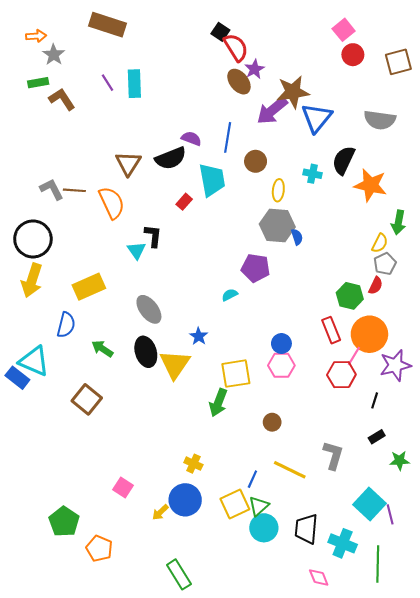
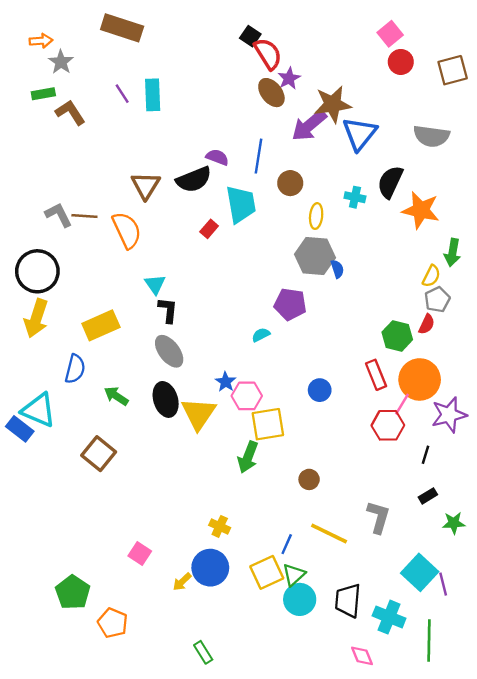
black L-shape: (153, 236) -> (168, 310), moved
pink hexagon: (281, 365) -> (247, 396), moved
green rectangle: (179, 574) -> (203, 652), size x0.7

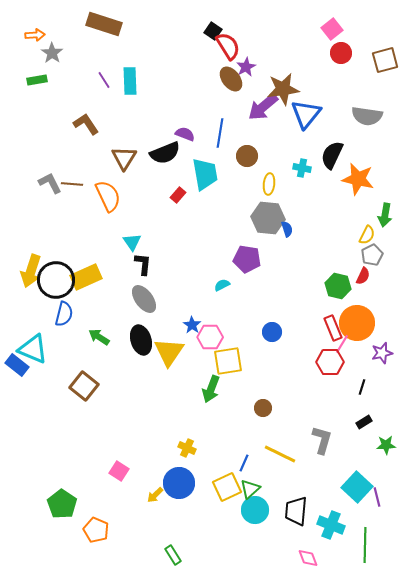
brown L-shape: (70, 113) -> (86, 124), moved
black circle: (37, 271) -> (56, 280), moved
red rectangle: (376, 375) -> (333, 328), moved
purple star: (449, 415) -> (382, 353), size x0.7

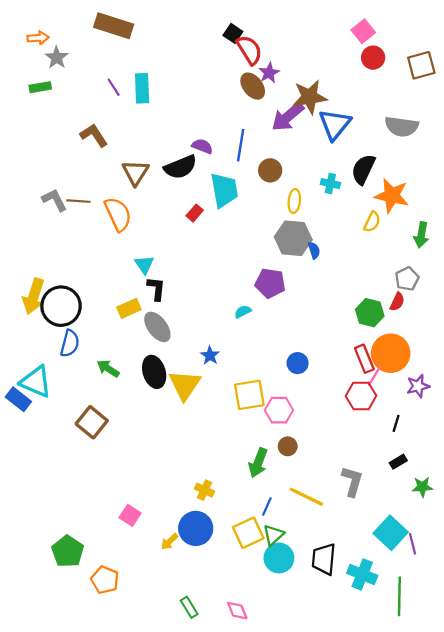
yellow semicircle: (367, 235) -> (372, 222), moved
yellow rectangle: (86, 277) -> (129, 308), moved, size x0.7
pink hexagon: (210, 337) -> (279, 410), moved
green arrow: (211, 389) -> (258, 463), moved
pink diamond: (308, 558) -> (237, 611), moved

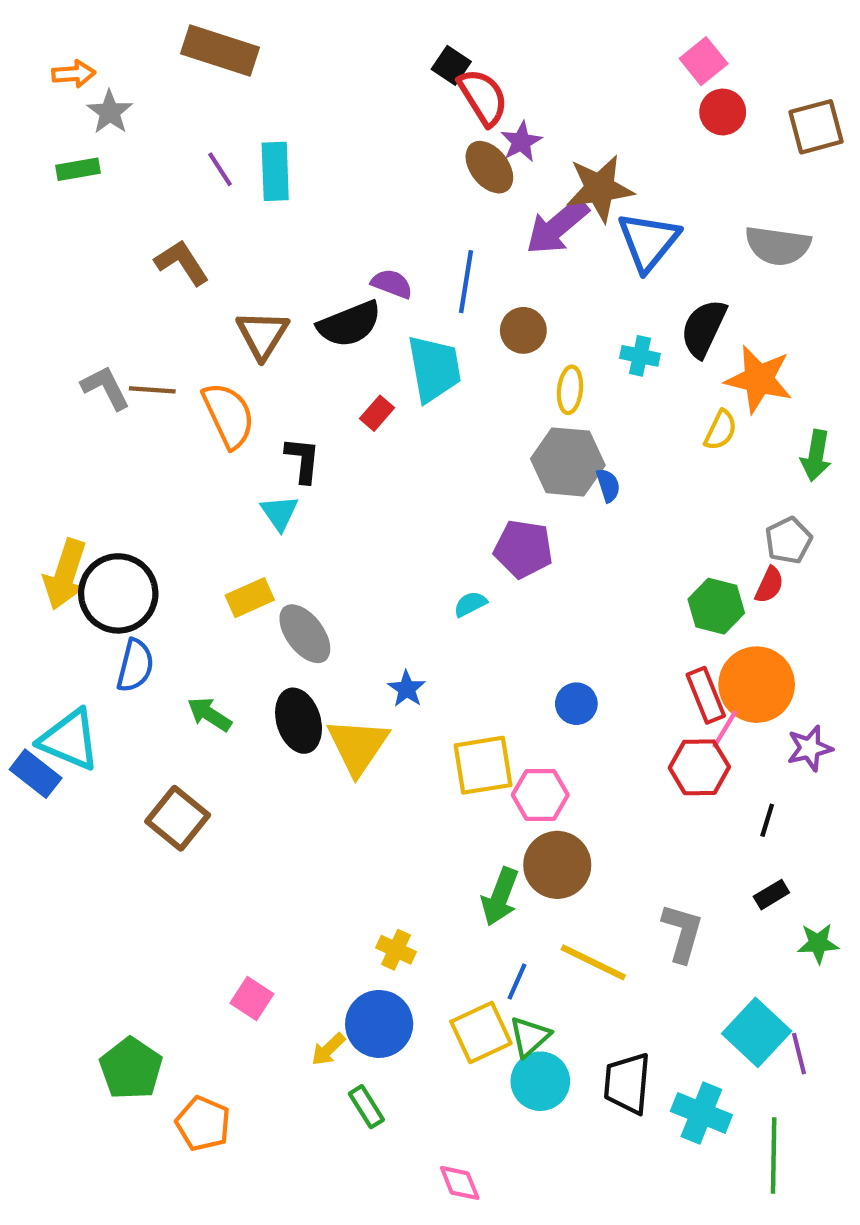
black L-shape: (156, 289) -> (303, 460), moved
brown circle: (288, 446) -> (557, 865), size x1.8
green rectangle: (189, 607) -> (366, 1107), moved

